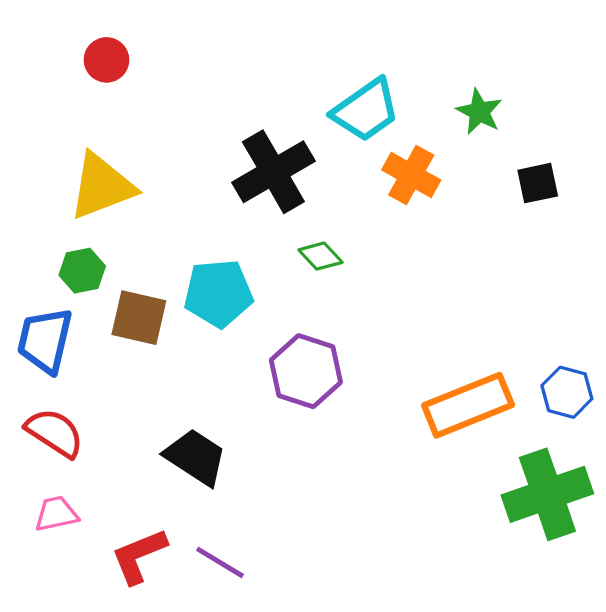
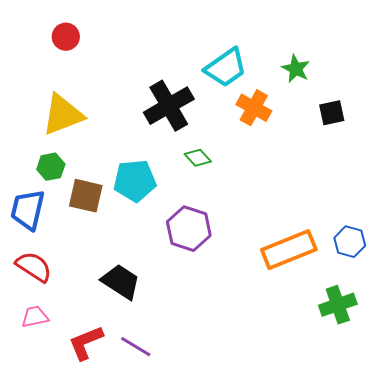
green cross: (547, 494) -> (338, 305), size x0.7

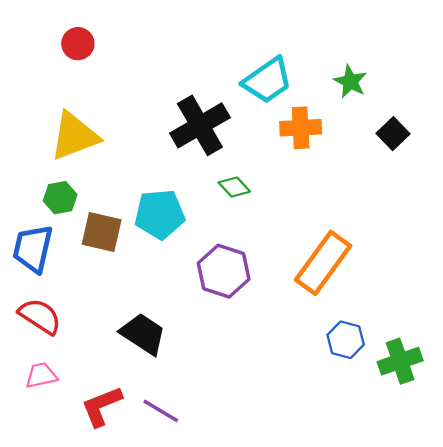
orange cross: (254, 108) -> (301, 128), turned -32
black square: (332, 113) -> (393, 134), turned -32
blue hexagon: (350, 242) -> (346, 340), moved
orange rectangle: (289, 250) -> (323, 263), moved, turned -32

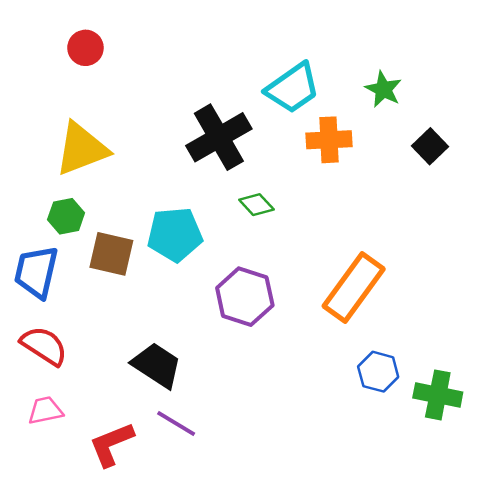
green cross: (400, 361) -> (438, 395), turned 30
purple line: (161, 411) -> (176, 423), moved

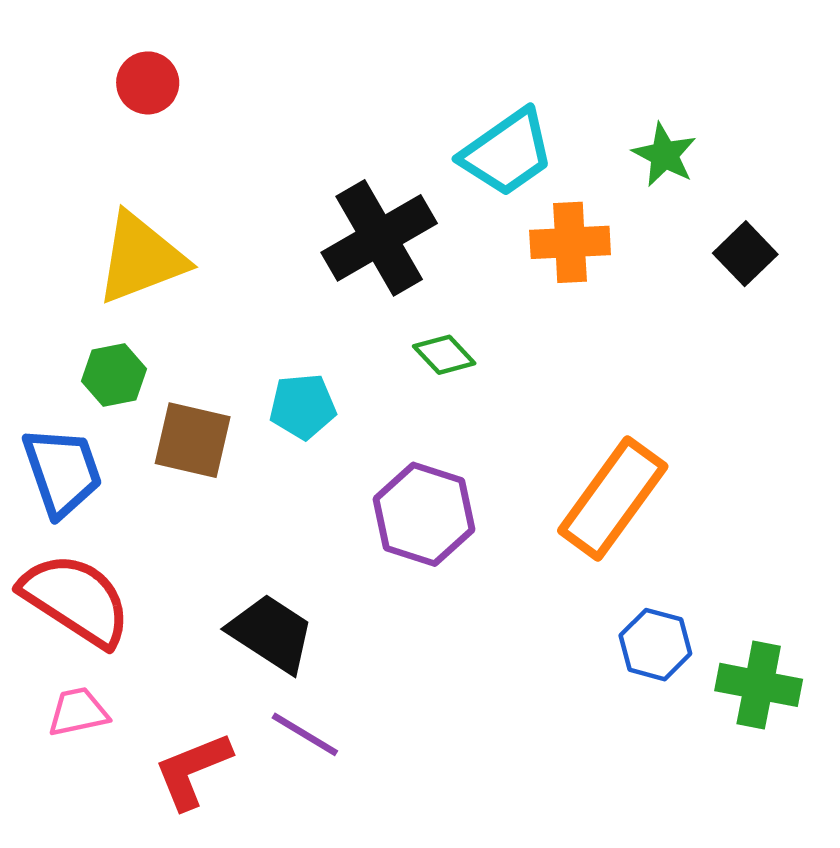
cyan pentagon: (175, 234) -> (303, 406), size x0.7
blue trapezoid: (36, 272) -> (62, 472), turned 148
red semicircle: (44, 346) -> (76, 600), size x1.4

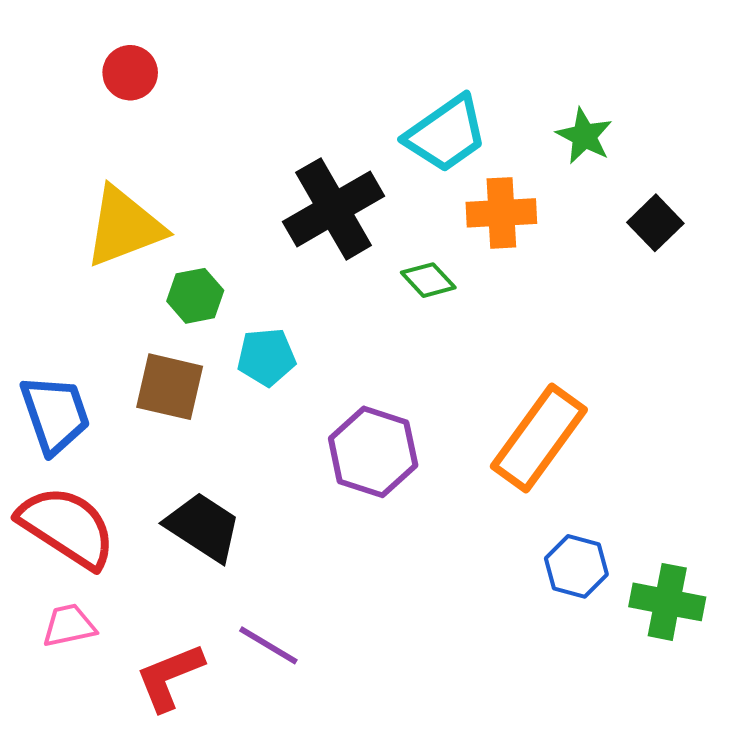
green diamond: (444, 355) -> (428, 280), moved
green hexagon: (114, 375) -> (195, 296), moved
black trapezoid: (271, 633) -> (203, 527), moved

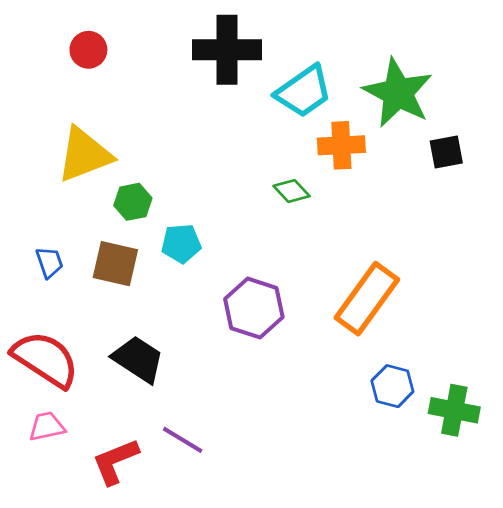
green star: (584, 136) -> (398, 93), size x1.8
black cross: (334, 209) -> (227, 50), moved, turned 30
black square: (655, 223) -> (446, 152), turned 33
blue trapezoid: (55, 414) -> (49, 262), moved, size x0.6

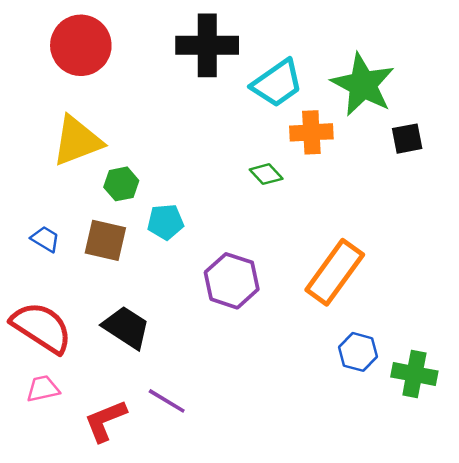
red circle: (88, 50) -> (81, 45), size x1.8
blue trapezoid: (49, 262) -> (45, 239), turned -40

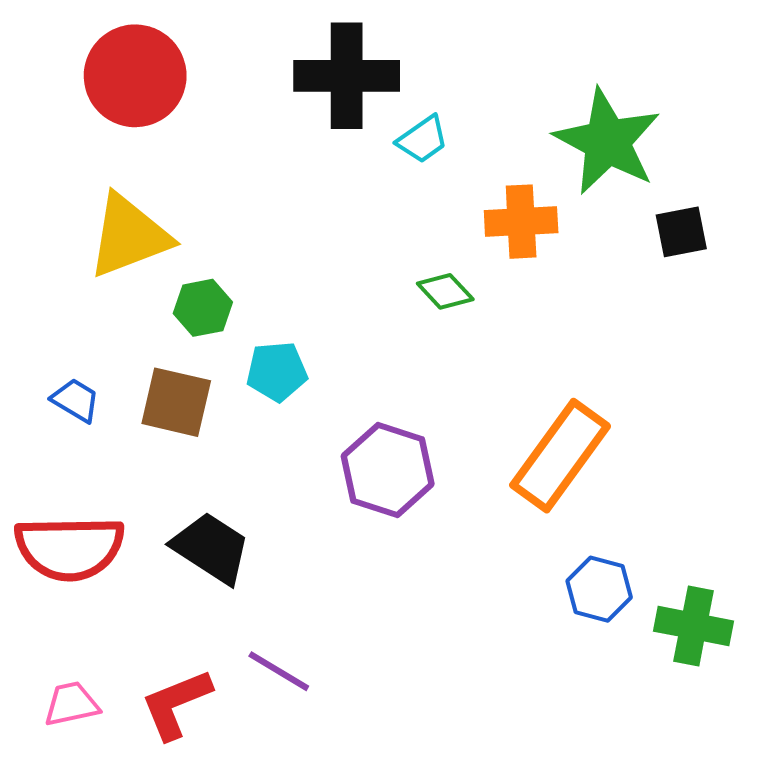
cyan trapezoid: (277, 83) -> (423, 139), moved, size x0.6
red semicircle: (42, 327) -> (69, 548), turned 146
pink trapezoid: (43, 389) -> (71, 704), moved

